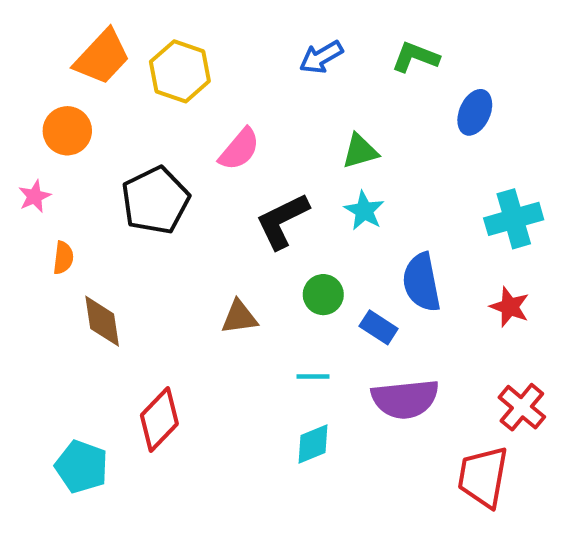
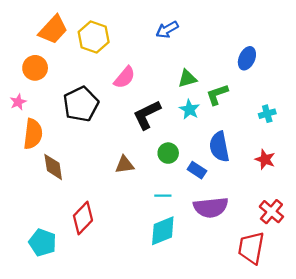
green L-shape: (415, 57) -> (217, 95), moved, turned -40
cyan cross: (514, 219) -> (267, 114), size x0.6
orange semicircle: (63, 258) -> (33, 134), size x1.8
cyan diamond: (313, 444) -> (163, 231), size x1.4

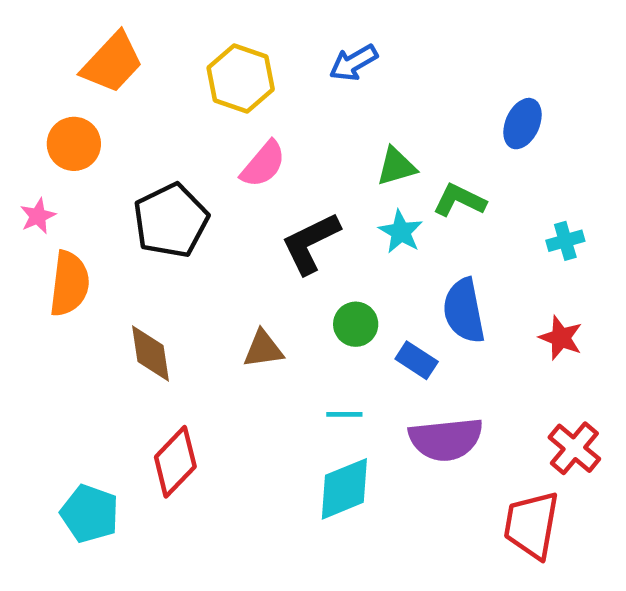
yellow hexagon: (94, 37) -> (241, 78), moved
green L-shape: (217, 95) -> (459, 200), turned 45
brown diamond: (53, 167) -> (151, 354), moved

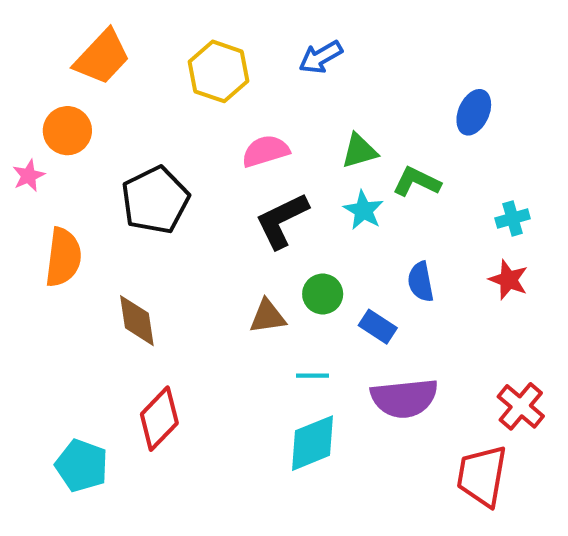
pink semicircle: (263, 164) -> (265, 151), moved, turned -147
pink star: (38, 216) -> (29, 176), moved
blue semicircle: (464, 311) -> (421, 282), size x0.7
red star: (561, 338) -> (508, 280), moved
brown triangle: (263, 349) -> (268, 316), moved

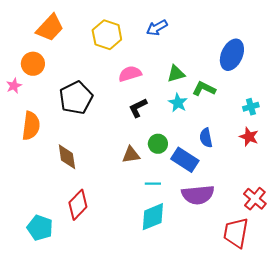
blue ellipse: (474, 112) -> (232, 55), size x1.4
black L-shape: (282, 220) -> (138, 108), size x0.7
blue rectangle: (378, 327) -> (185, 160), size x1.5

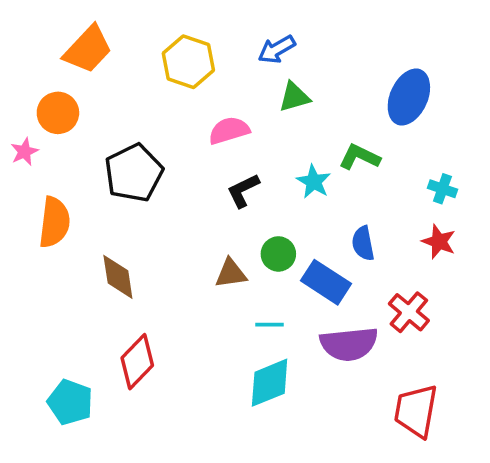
green triangle: (176, 74) -> (294, 97), moved
cyan cross: (251, 107) -> (442, 189), turned 35
red cross: (255, 199) -> (409, 312), moved

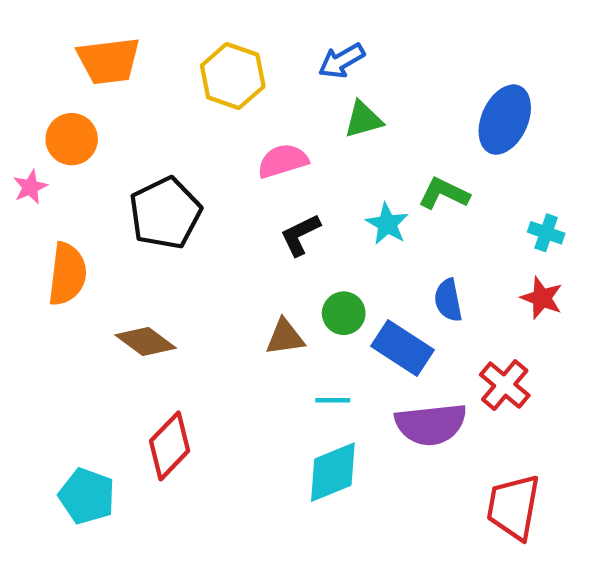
orange trapezoid: (88, 49) -> (109, 61), turned 40
brown diamond: (118, 277) -> (146, 342), turned -45

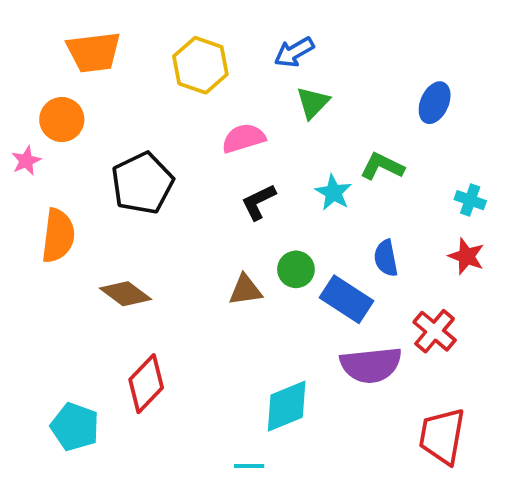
green triangle: (363, 120) -> (313, 103), turned -30
blue ellipse: (505, 120) -> (435, 103), size x0.7
cyan line: (333, 400) -> (249, 466), moved

